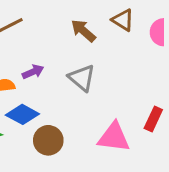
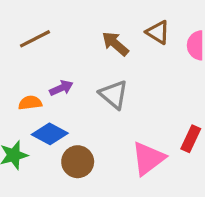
pink triangle: (114, 137) -> (148, 158), turned -44

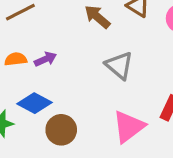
gray triangle: (114, 95) -> (119, 65), moved
orange semicircle: (30, 103) -> (16, 59), moved

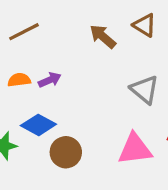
gray triangle: (119, 65) -> (145, 90), moved
pink triangle: (129, 127) -> (135, 149), turned 30

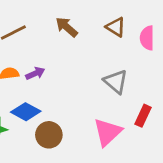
brown arrow: (103, 36) -> (67, 27), moved
pink triangle: (135, 149) -> (108, 132), turned -36

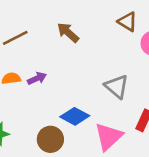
brown triangle: (116, 27) -> (128, 22), moved
blue diamond: (26, 112) -> (75, 116), moved

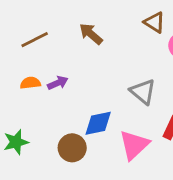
blue diamond: (75, 116) -> (98, 123), turned -40

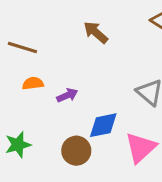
brown line: (35, 40) -> (22, 47), moved, turned 44
purple arrow: (58, 83) -> (67, 95), moved

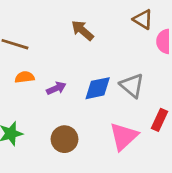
blue diamond: (103, 125) -> (98, 88), moved

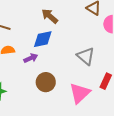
blue diamond: (98, 88) -> (43, 39), moved
brown circle: (65, 139) -> (46, 82), moved

